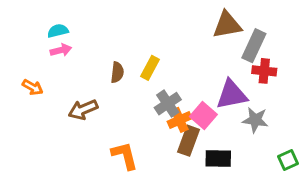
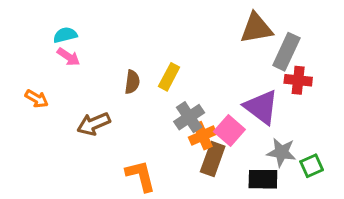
pink arrow: (61, 50) -> (68, 57), turned 48
purple triangle: (232, 95) -> (261, 107), turned 48
gray star: (255, 120) -> (281, 152), moved
black rectangle: (218, 159) -> (263, 179), moved
green square: (288, 160) -> (312, 166), moved

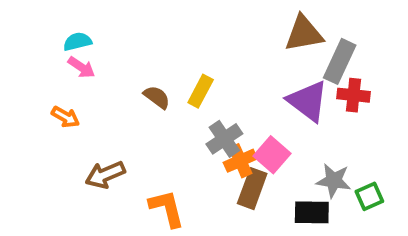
brown semicircle: (132, 82) -> (157, 97), turned -60
orange arrow: (37, 99) -> (65, 117), moved
purple triangle: (261, 107) -> (308, 101), moved
brown arrow: (94, 124) -> (105, 175), moved

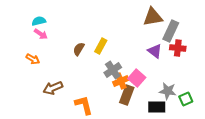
brown semicircle: (157, 97) -> (79, 49), turned -96
purple triangle: (308, 101) -> (155, 51), size x0.7

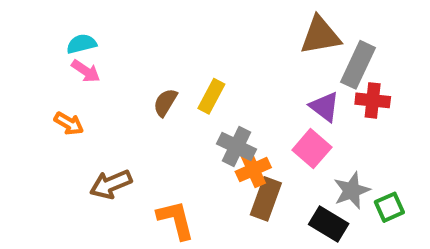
gray cross: (113, 70) -> (236, 146), turned -30
pink square: (137, 78) -> (312, 149), moved
gray star: (168, 91) -> (352, 190), turned -30
black rectangle: (157, 107) -> (329, 224), turned 30

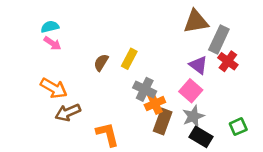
red cross: (373, 100) -> (228, 61), turned 30
orange arrow: (69, 123) -> (54, 88), moved, size x1.5
gray star: (352, 190) -> (193, 116), moved

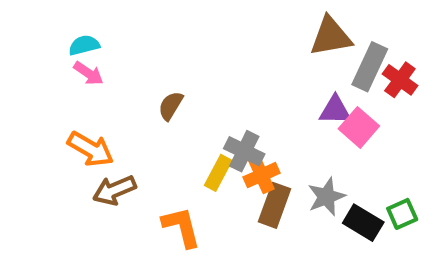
yellow rectangle: (129, 59) -> (218, 173), moved
red cross: (228, 61) -> (400, 80), moved
purple triangle: (198, 65) -> (335, 110), turned -36
pink square: (191, 91) -> (359, 127), moved
black rectangle: (201, 137) -> (363, 223), moved

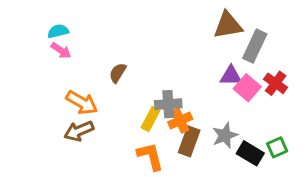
red cross: (400, 80) -> (276, 83), moved
orange arrow: (91, 149) -> (82, 103), moved
gray cross: (244, 151) -> (168, 104), turned -30
orange L-shape: (181, 227) -> (150, 156), moved

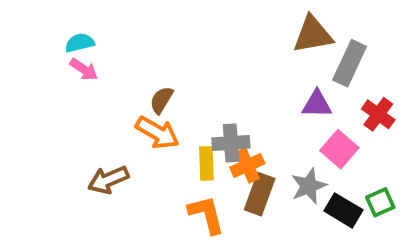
pink square: (247, 88) -> (339, 149), moved
orange arrow: (82, 103) -> (157, 133), moved
yellow rectangle: (150, 119) -> (206, 163), turned -30

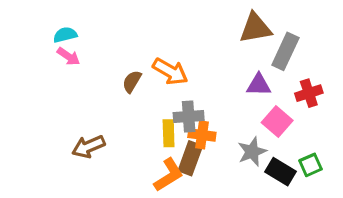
red cross: (378, 114) -> (309, 93), turned 36
orange arrow: (157, 133) -> (170, 71), moved
orange cross: (247, 165) -> (202, 135), turned 32
brown rectangle: (260, 194) -> (190, 158), moved
orange L-shape: (206, 215) -> (169, 175), turned 72

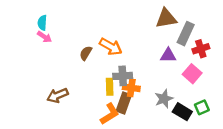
cyan semicircle: (65, 35) -> (42, 23), turned -72
red cross: (309, 93) -> (201, 49), moved
pink square: (277, 122) -> (192, 74), moved

